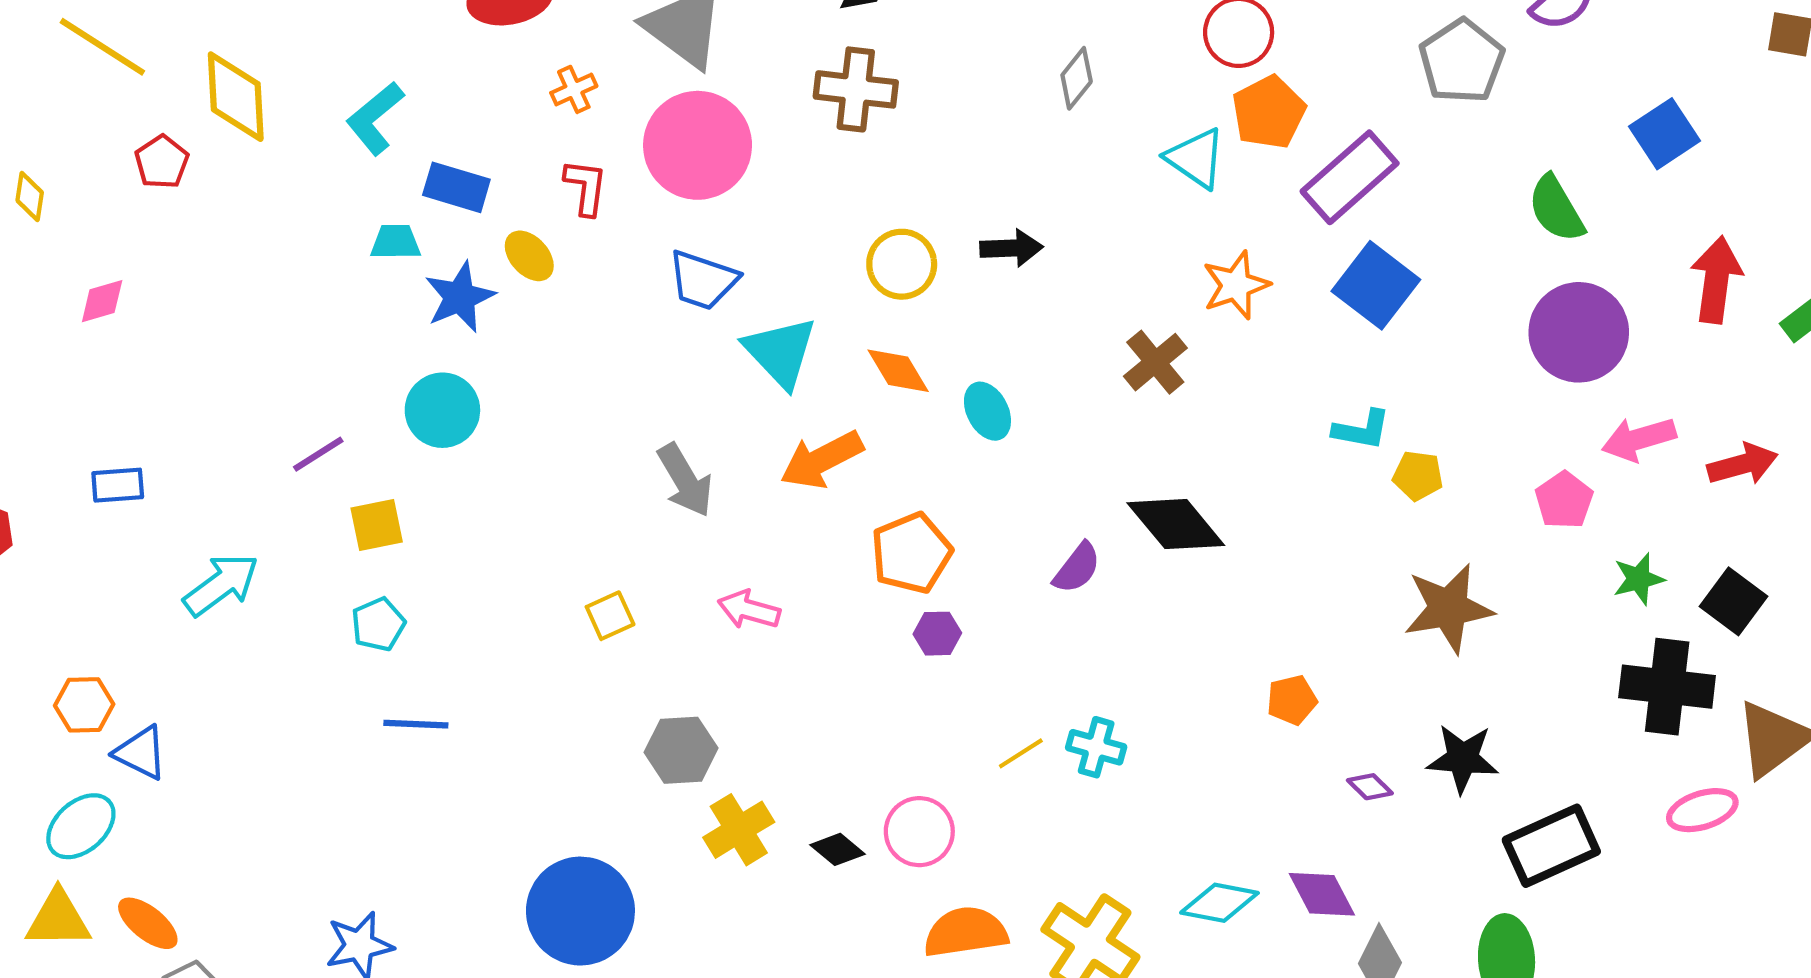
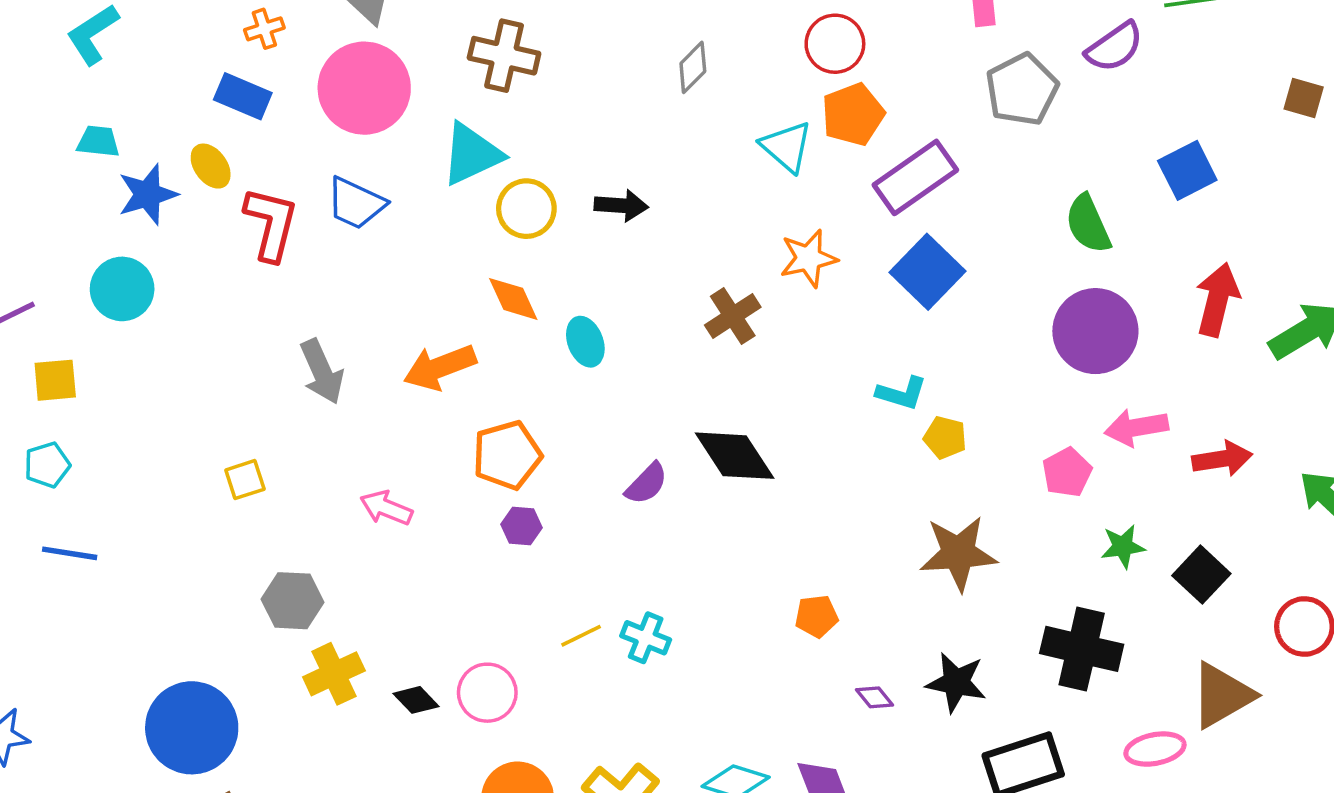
blue rectangle: (456, 187) -> (243, 96), moved
red L-shape: (586, 187) -> (271, 224), moved, size x1.5
cyan triangle: (781, 352) -> (472, 154), moved, turned 42
pink arrow: (749, 610) -> (386, 508), moved
black cross: (1667, 687) -> (1082, 649), moved

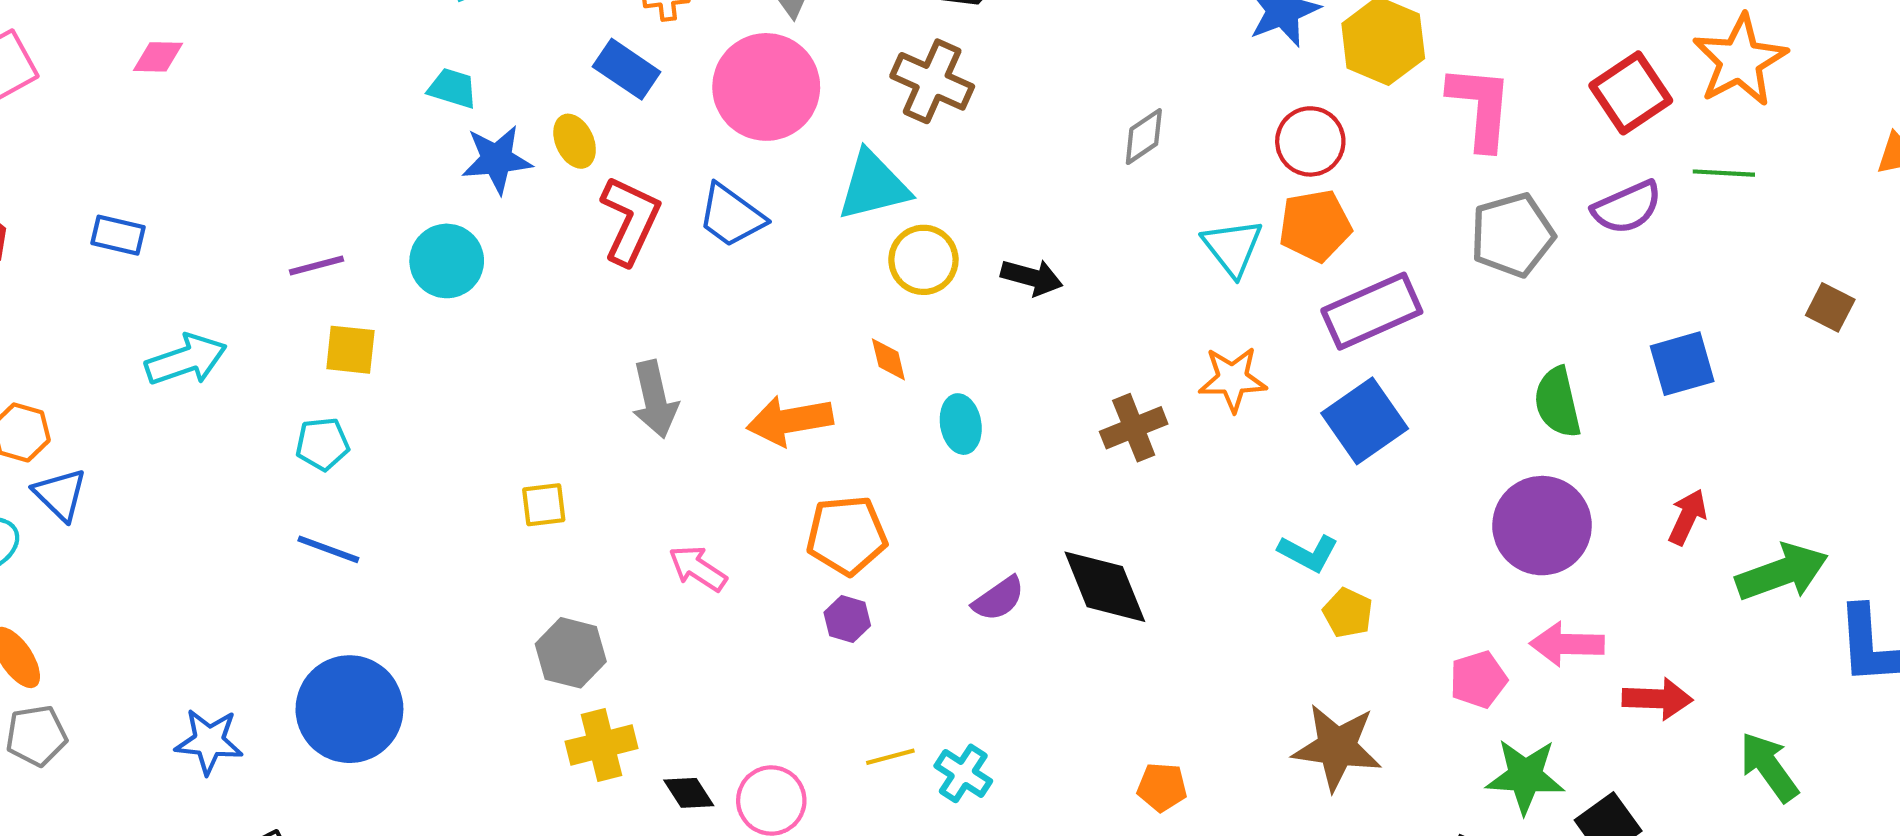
orange diamond: (513, 299) -> (888, 359), size x0.7
red arrow: (1217, 300) -> (1687, 517), size x0.7
green star: (1123, 546) -> (1525, 776), size x1.5
blue circle: (192, 728) -> (349, 709), moved

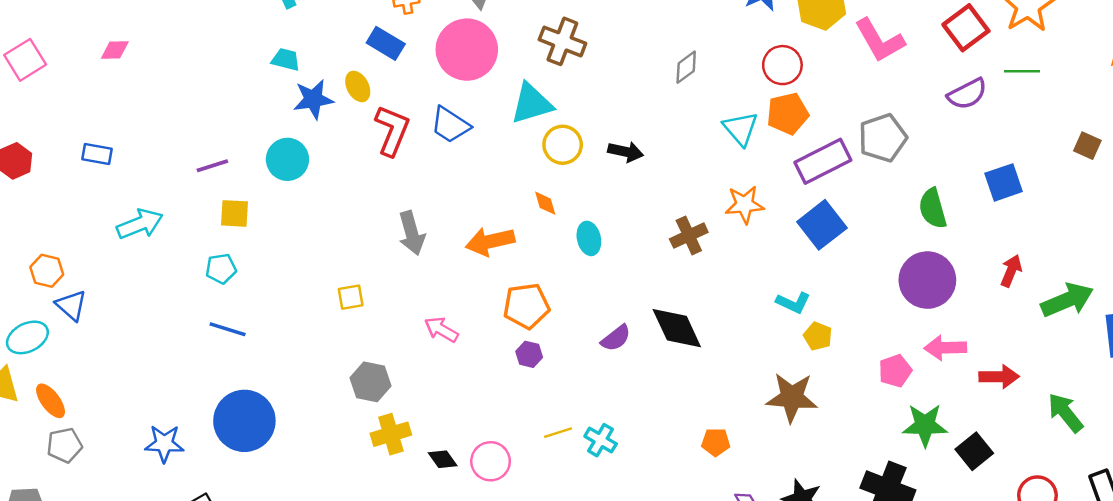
pink L-shape: (1480, 107) -> (880, 40), turned 148
gray pentagon: (1512, 235) -> (883, 138), moved
brown star: (1337, 747) -> (792, 397), moved

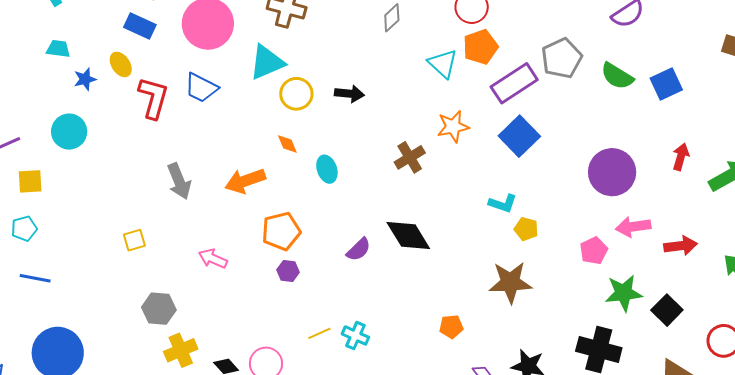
blue star: (313, 99) -> (85, 79), size x0.7
green semicircle: (933, 208) -> (617, 76), moved, turned -36

